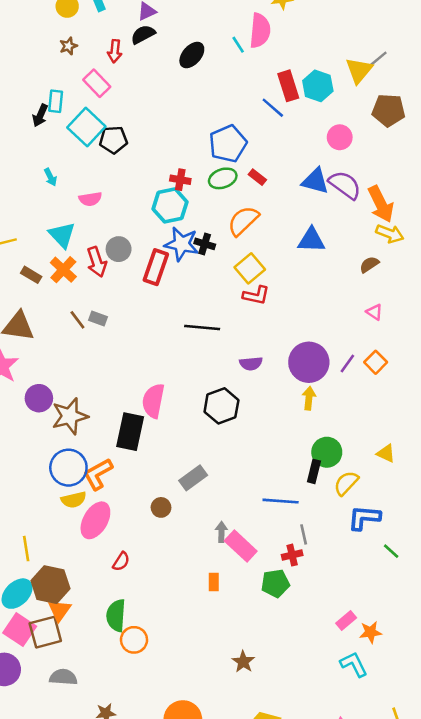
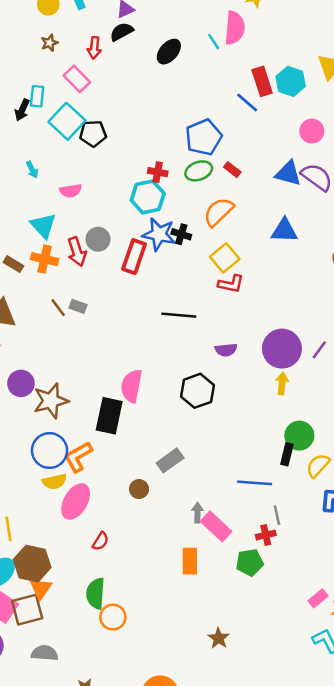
orange cross: (63, 270) -> (45, 259), turned -30
orange rectangle: (214, 582) -> (190, 561), size x1.5

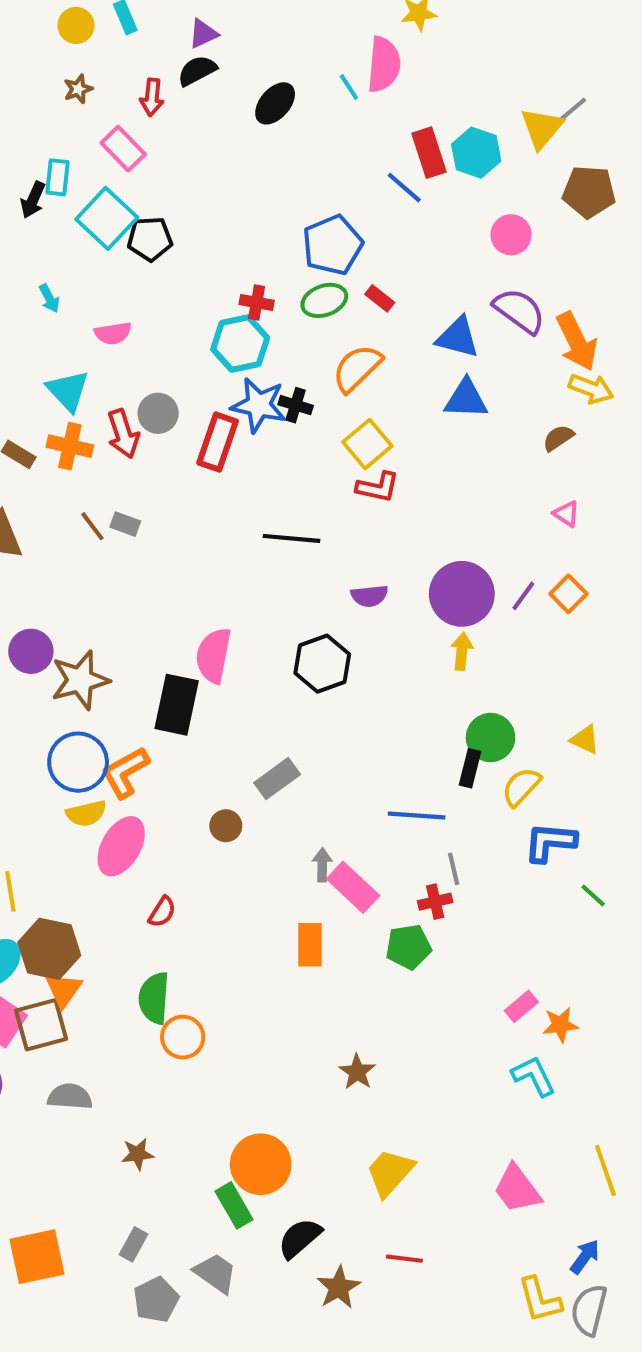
blue triangle: (288, 173) -> (458, 337), moved

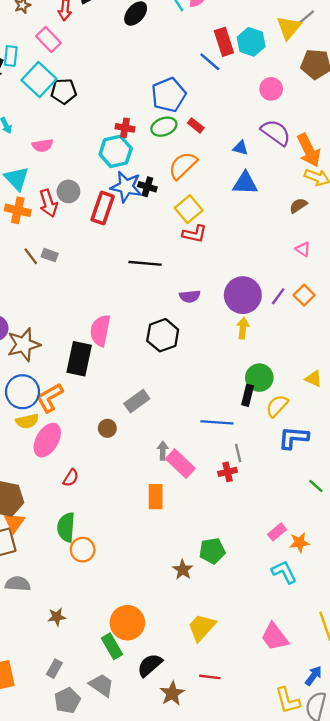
blue triangle: (458, 337) -> (240, 148), size x0.6
green line: (593, 896) -> (316, 486), moved
green pentagon: (408, 947) -> (212, 551), moved

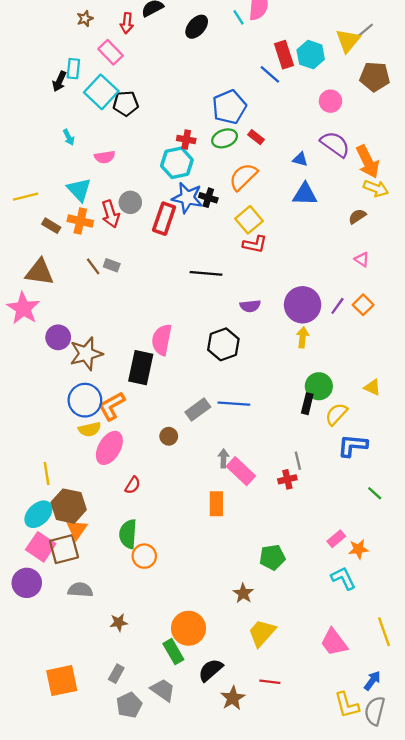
blue line: (217, 422) -> (234, 404), moved
brown star: (183, 570) -> (243, 593), moved

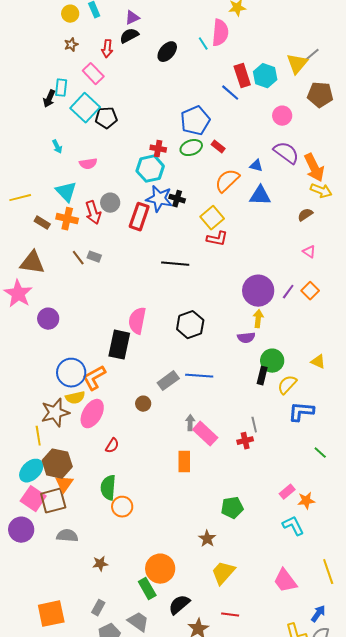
orange semicircle: (243, 177) -> (227, 181), moved
purple semicircle: (250, 306) -> (246, 338), moved
brown star: (86, 354) -> (55, 413), moved

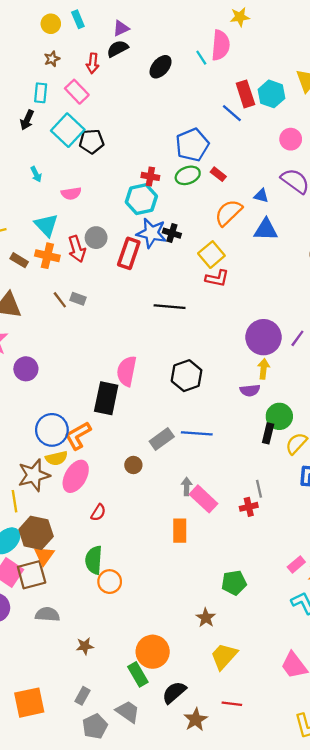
cyan rectangle: (61, 88) -> (41, 93), moved

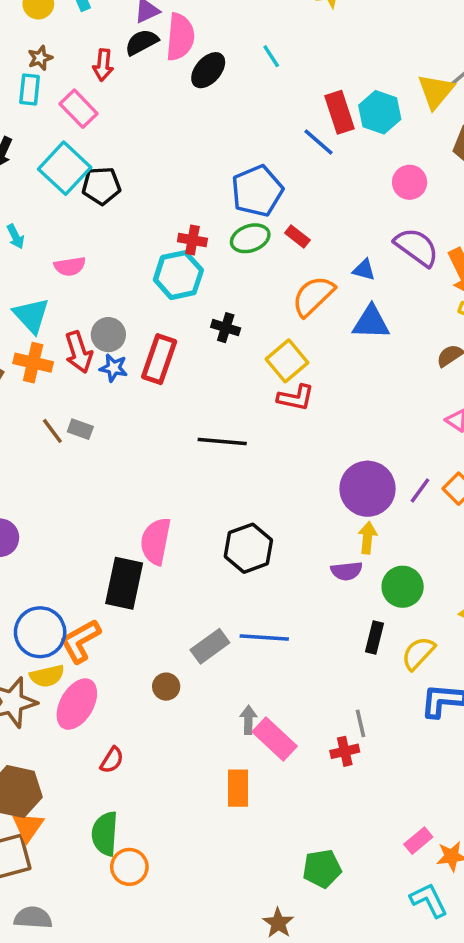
pink semicircle: (221, 45) -> (180, 37), moved
cyan rectangle: (41, 93) -> (30, 89), moved
blue star: (151, 233) -> (114, 368), moved, size x0.6
green circle: (279, 416) -> (403, 587), moved

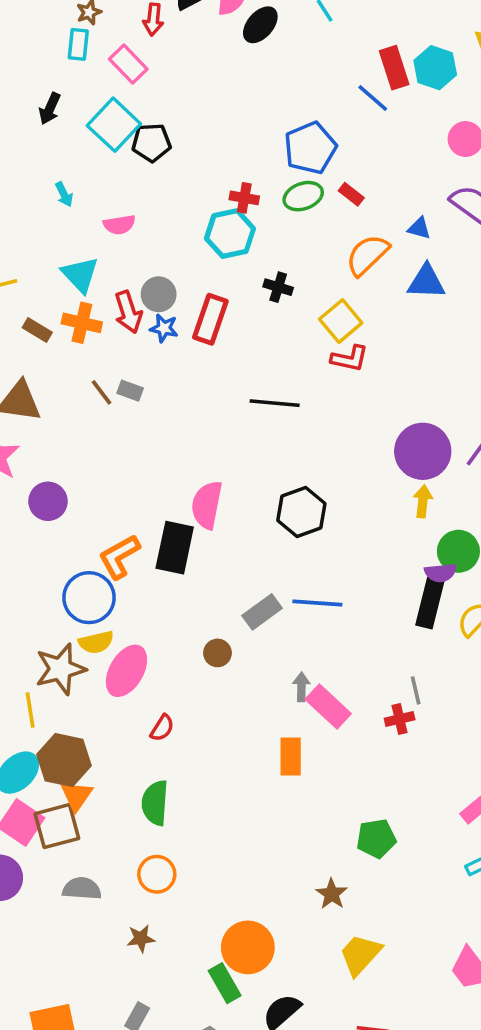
purple semicircle: (346, 571) -> (441, 573), moved
black rectangle: (375, 638) -> (430, 603), size x1.5
orange L-shape: (80, 641) -> (119, 557), moved
orange circle: (129, 867) -> (157, 874), moved

